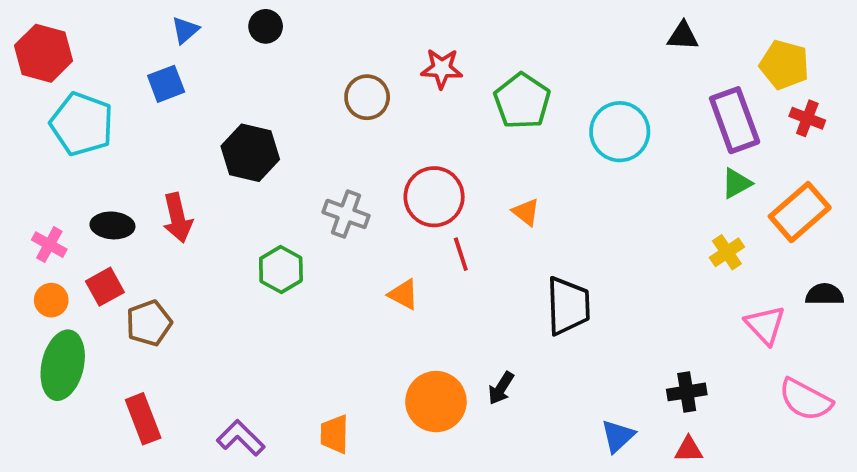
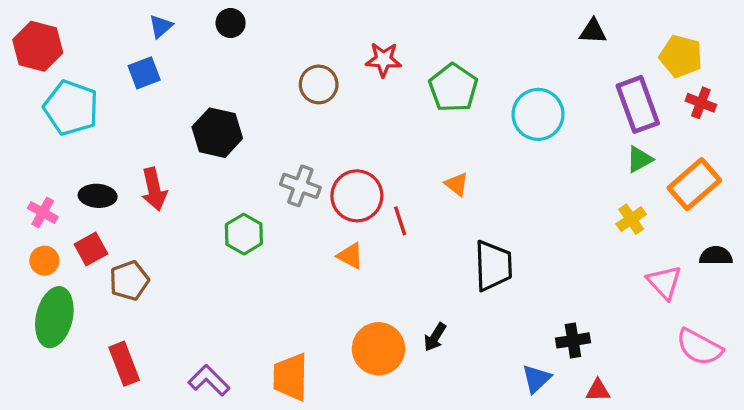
red circle: (434, 197) -> (357, 196), moved
black cross: (687, 392) -> (573, 340), moved
orange trapezoid: (335, 434) -> (290, 377), size x1.4

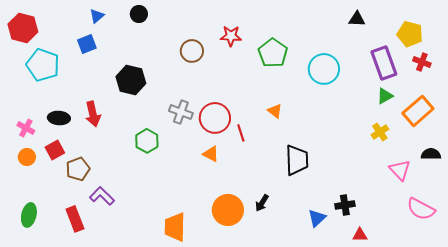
green ellipse: (54, 317) -> (29, 215), moved, size x0.7
blue triangle: (536, 379) -> (317, 218), moved
purple L-shape: (209, 380) -> (102, 196), moved

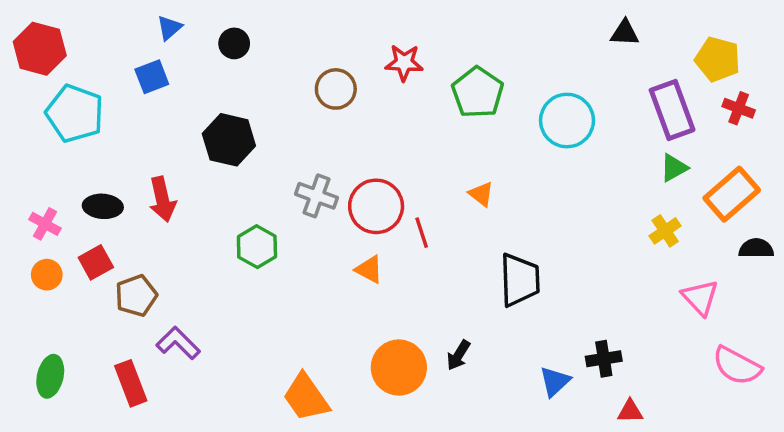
black circle: (139, 14) -> (234, 43), moved
black semicircle: (431, 154) -> (756, 248), moved
orange trapezoid: (175, 227) -> (306, 397), turned -36

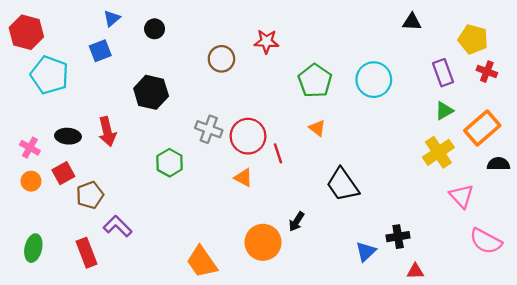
green pentagon: (478, 92) -> (315, 81), moved
purple rectangle: (672, 110) -> (443, 73), size x0.7
yellow cross: (665, 231) -> (438, 152), size x1.5
black trapezoid: (520, 280) -> (343, 185), turned 147
black arrow: (458, 355) -> (296, 222), moved

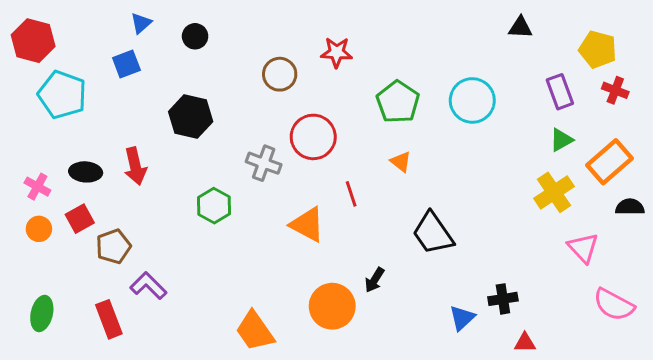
red circle: (248, 136) -> (313, 137), moved
orange triangle: (243, 178) -> (307, 224), size x1.5

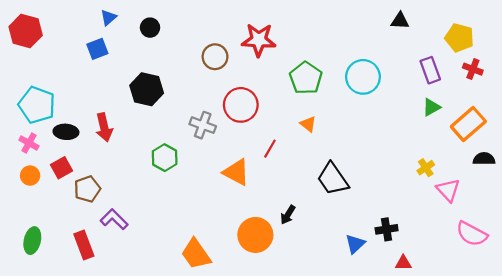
red star: (337, 52) -> (259, 40), size x1.4
cyan pentagon: (62, 95) -> (37, 105), moved
yellow cross: (554, 192) -> (426, 168), moved, size x0.6
red line: (351, 194) -> (270, 149), turned 48

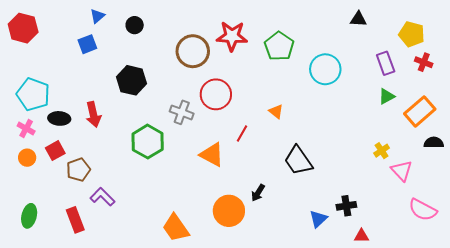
brown circle: (215, 57) -> (193, 51), size x1.4
green pentagon: (306, 78) -> (279, 46), moved
green hexagon: (165, 158) -> (148, 142), size x1.4

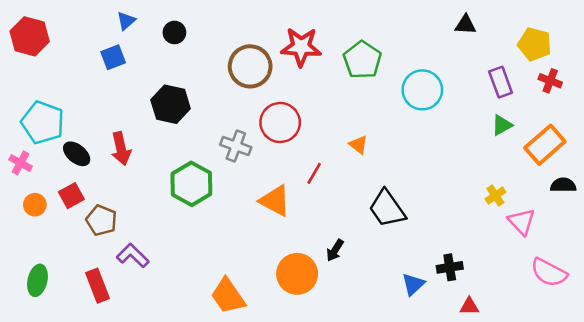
black ellipse: (59, 118) -> (77, 154), turned 35
pink cross: (26, 129) -> (21, 163), moved
brown pentagon: (78, 170) -> (101, 220), turned -30

